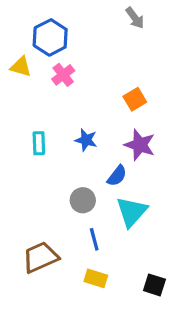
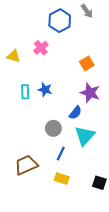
blue hexagon: (50, 37) -> (60, 21), moved
yellow triangle: (21, 67) -> (14, 56), moved
blue star: (86, 140) -> (45, 90), moved
blue line: (94, 239) -> (61, 153), turned 40

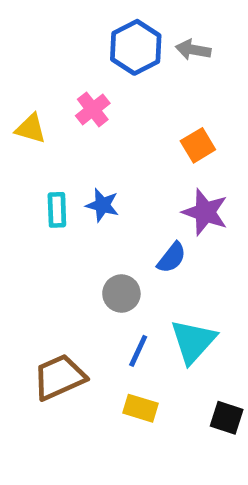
gray arrow: (87, 11) -> (193, 50), moved, turned 136
cyan triangle: (85, 136) -> (193, 341), moved

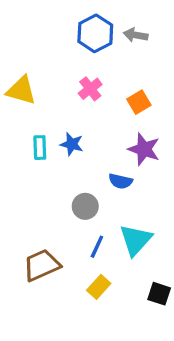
pink cross: (93, 109) -> (90, 89), moved
yellow triangle: (31, 129) -> (21, 90), size x1.4
blue semicircle: (172, 258) -> (120, 181), turned 65
yellow rectangle: (141, 408) -> (99, 287), turned -65

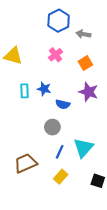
gray arrow: (136, 35) -> (83, 34), moved
blue semicircle: (120, 181) -> (63, 104), moved

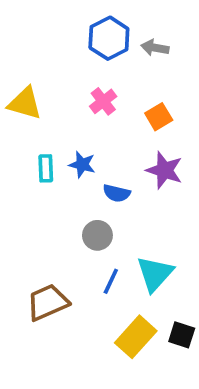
gray arrow: (83, 34) -> (155, 48), moved
yellow rectangle: (61, 177) -> (136, 337), moved, size x1.5

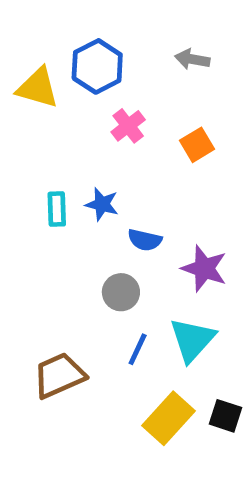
blue hexagon: (109, 38) -> (97, 66), moved
yellow triangle: (25, 103) -> (38, 88), moved
purple star: (164, 170) -> (204, 268), moved

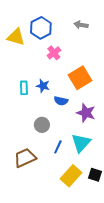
orange square: (197, 145) -> (80, 78), moved, size x1.6
gray circle: (121, 292) -> (42, 125), moved

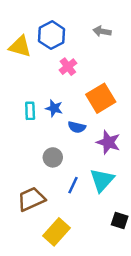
yellow rectangle: (71, 176) -> (57, 232), moved

